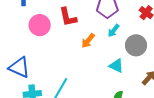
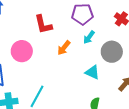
pink circle: (40, 25) -> (22, 51), moved

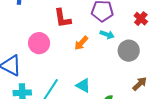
cyan arrow: (89, 37) -> (107, 35), turned -112
cyan triangle: (92, 72) -> (83, 85), moved

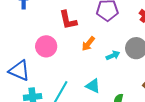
cyan arrow: (107, 35) -> (113, 55), moved, turned -40

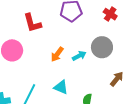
orange arrow: (88, 44) -> (57, 54), moved

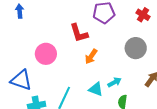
red L-shape: (32, 23) -> (79, 33), moved
cyan arrow: (79, 56) -> (114, 82), moved

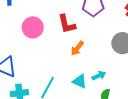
pink circle: (46, 54) -> (33, 27), moved

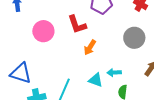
cyan arrow: (99, 76) -> (114, 73), turned -152

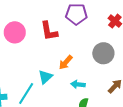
orange arrow: (90, 47) -> (66, 62), moved
cyan triangle: (96, 80) -> (45, 77), moved, turned 49

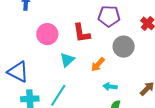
gray circle: (103, 53) -> (124, 47), moved
cyan triangle: (45, 77) -> (67, 60), moved

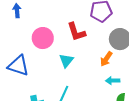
orange arrow: (98, 64) -> (106, 59), moved
blue triangle: (18, 72) -> (18, 66), moved

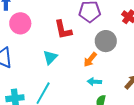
pink circle: (43, 38) -> (20, 23), moved

